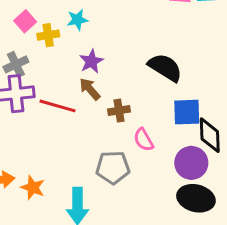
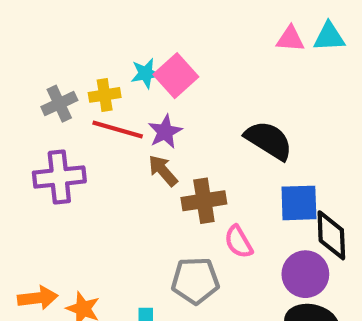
pink square: (25, 21) -> (176, 76), moved, size x1.4
gray cross: (16, 64) -> (59, 104), moved
red line: (57, 106) -> (118, 130), moved
brown cross: (119, 111) -> (204, 201), size x1.4

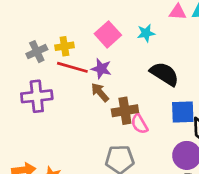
cyan star: (146, 73) -> (146, 33), moved
purple star: (165, 132) -> (101, 69), turned -30
pink semicircle: (238, 242) -> (139, 124), moved

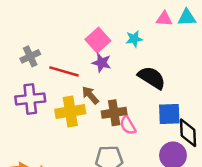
yellow cross: (64, 46) -> (70, 112), moved, size x1.6
purple star: (101, 69) -> (102, 63), moved

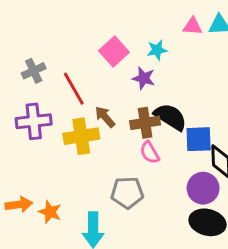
purple star: (102, 63) -> (144, 78), moved
red line: (64, 71) -> (74, 89), turned 44
black semicircle: (152, 78) -> (170, 117), moved
brown cross: (114, 113) -> (145, 123), moved

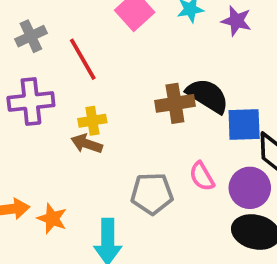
purple star: (144, 78) -> (236, 21), moved
brown arrow: (105, 117) -> (87, 144), moved, turned -30
yellow cross: (81, 136) -> (92, 121), size x0.6
pink semicircle: (150, 153) -> (202, 176), moved

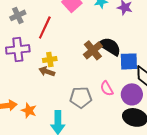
red line: (83, 59) -> (45, 27), turned 55
brown cross: (175, 103) -> (93, 50), turned -30

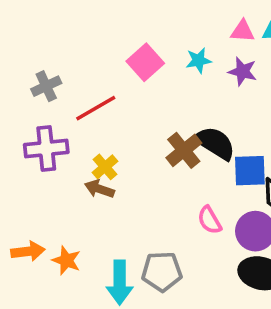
red line: (45, 27) -> (96, 108), turned 35
yellow cross: (50, 59) -> (105, 167), turned -32
gray pentagon: (81, 97) -> (162, 271), moved

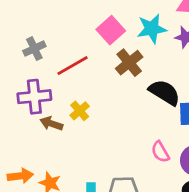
cyan star: (199, 60) -> (152, 29), size x1.5
brown cross: (184, 150) -> (129, 63), moved
brown arrow: (99, 189) -> (51, 124), moved

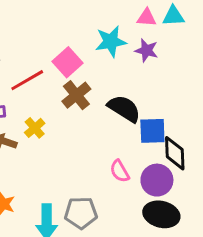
pink square: (111, 30) -> (67, 62), moved
brown cross: (129, 63) -> (76, 95), moved

